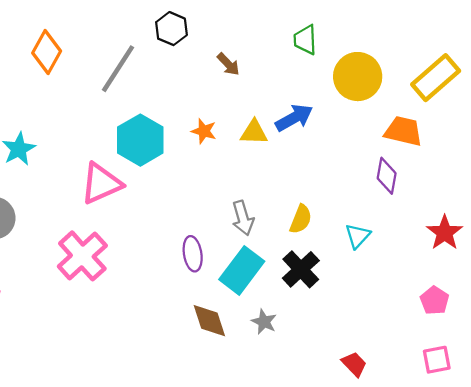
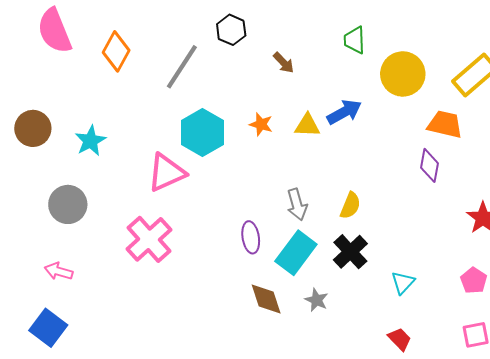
cyan triangle: (358, 236) -> (403, 283), moved

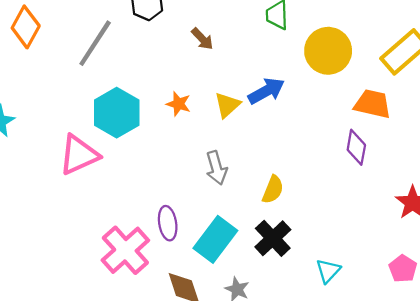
yellow triangle: (307, 125) -> (227, 105), turned -44
gray arrow: (297, 204) -> (216, 168), moved
pink cross: (149, 239) -> (125, 250), moved

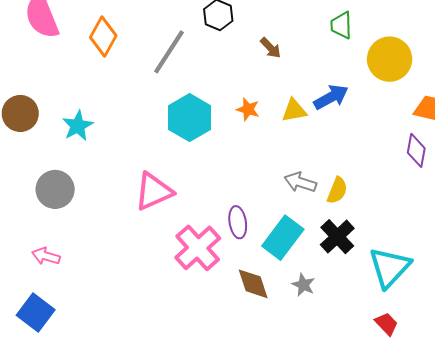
yellow triangle: (227, 105) -> (294, 110), turned 32
pink triangle: (79, 155) -> (154, 191), moved
gray arrow: (216, 168) -> (300, 182), moved, turned 124
cyan triangle: (328, 271) -> (390, 267), size x1.8

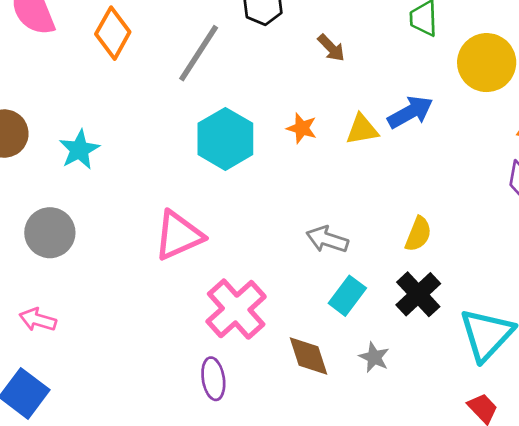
gray arrow: (300, 182) -> (327, 239), moved
purple ellipse: (238, 222) -> (213, 379), moved
cyan rectangle: (283, 238) -> (347, 296), size x0.7

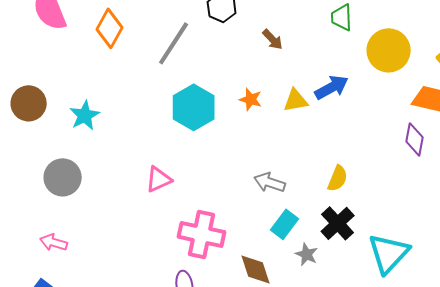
pink triangle: (178, 235) -> (159, 179), size x0.7
pink cross: (236, 309) -> (202, 234), turned -36
gray star: (374, 357) -> (307, 254), moved

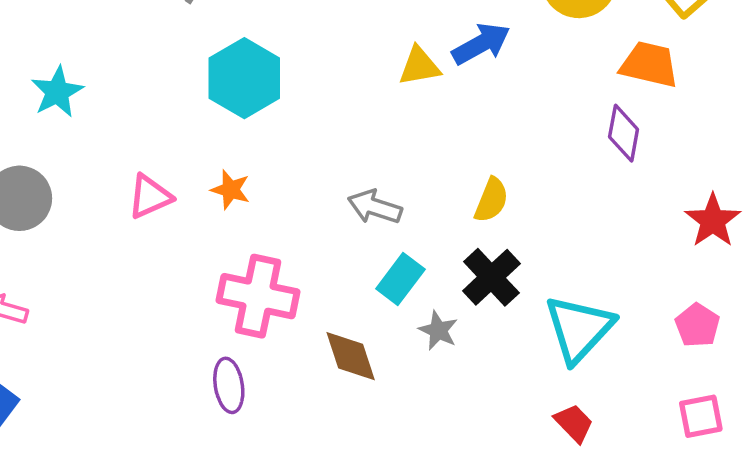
orange star: (251, 99) -> (231, 190), moved
pink triangle: (159, 179) -> (150, 197), moved

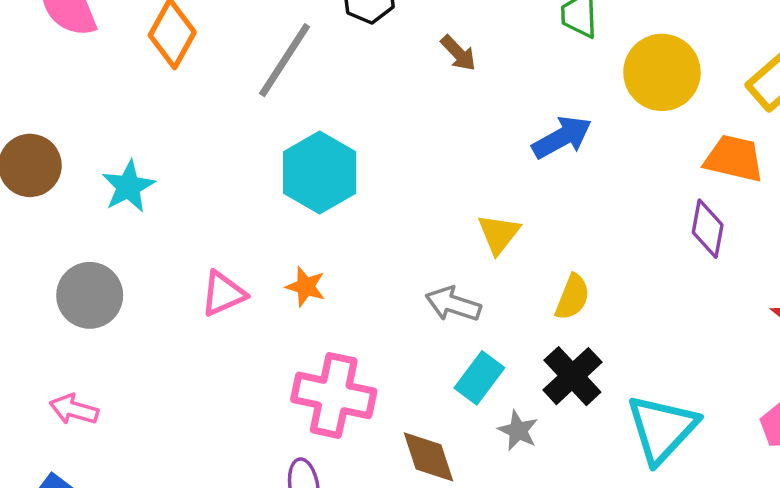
yellow triangle: (419, 66) -> (499, 234), moved, turned -42

